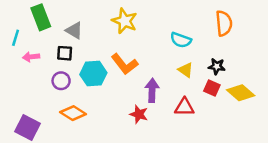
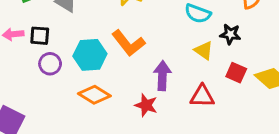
black square: (65, 53) -> (40, 36), moved
black star: (217, 66) -> (230, 34), moved
orange diamond: (73, 113) -> (94, 95), moved

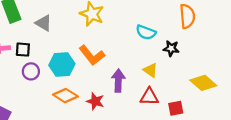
yellow triangle: (204, 50) -> (150, 70), moved
red square: (236, 73) -> (176, 108), moved, turned -35
red star: (146, 105) -> (95, 101), moved

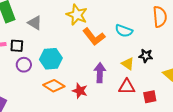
black star: (171, 48) -> (146, 56), moved
orange L-shape: (92, 55) -> (94, 37), moved

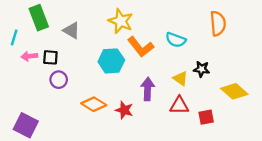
cyan hexagon: (51, 59) -> (111, 61), moved

